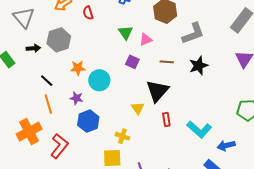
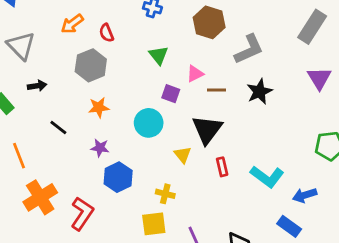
gray hexagon: (59, 40) -> (91, 65), moved
pink triangle: (146, 40) -> (195, 74), moved
cyan circle: (99, 80) -> (149, 123), moved
orange line: (48, 104) -> (19, 156), moved

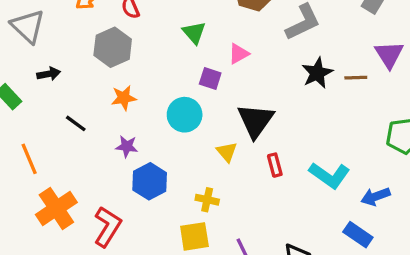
brown line: (217, 90) -> (356, 78), moved

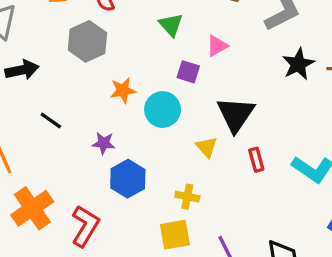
black arrow: (49, 74) -> (22, 70), size x1.4
orange star: (124, 98) -> (123, 90), moved

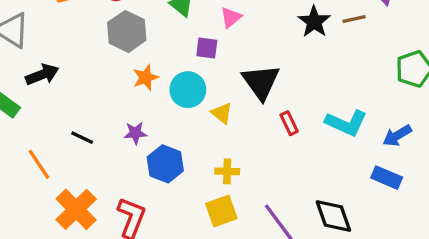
gray hexagon: (87, 41) -> (127, 31), moved
black line: (51, 120) -> (82, 138), moved
yellow triangle: (207, 147) -> (222, 113), moved

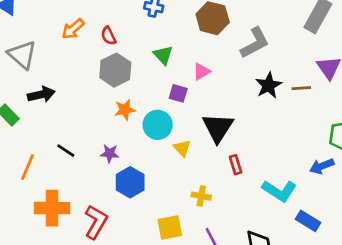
cyan L-shape: (346, 123) -> (279, 191), moved
blue arrow: (397, 136) -> (322, 166), moved
orange line: (39, 164) -> (28, 167), turned 48
yellow cross: (227, 171) -> (201, 196), moved
orange cross: (76, 209) -> (52, 208), turned 36

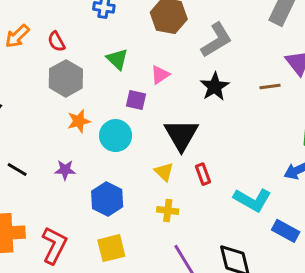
black star: (268, 85) -> (215, 87), moved
yellow triangle: (182, 148) -> (164, 172), moved
blue hexagon: (130, 182) -> (107, 199), moved
yellow square: (170, 227) -> (111, 248), moved

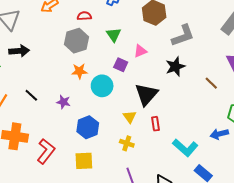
red semicircle: (56, 42) -> (84, 16), moved, turned 104
brown line: (270, 87) -> (211, 83), moved, turned 40

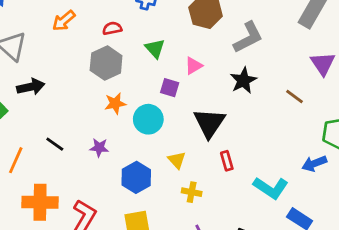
yellow triangle: (130, 117) -> (177, 160), moved

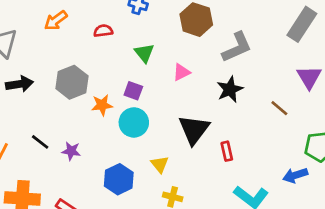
gray hexagon: (106, 63) -> (72, 82), moved
purple square: (170, 88) -> (133, 91), moved
purple star: (99, 148) -> (71, 151), moved
red rectangle: (227, 161) -> (227, 151), moved

